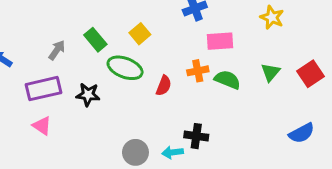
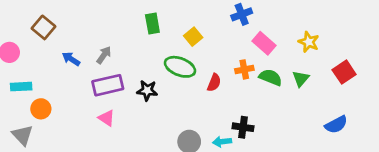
yellow star: (272, 17) -> (309, 42), moved
green rectangle: (95, 40) -> (152, 24), moved, turned 30
pink rectangle: (220, 41) -> (264, 43), turned 45
gray arrow: (57, 50) -> (104, 55), moved
green triangle: (270, 72) -> (301, 79), moved

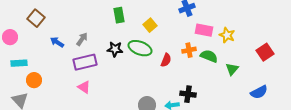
yellow star: (309, 42) -> (227, 35), moved
pink rectangle: (264, 43) -> (204, 30), turned -30
green triangle: (301, 79) -> (232, 69), moved
black star: (147, 90) -> (115, 49), moved

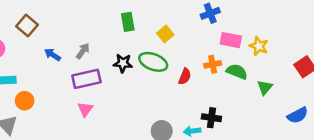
pink triangle: (84, 87) -> (85, 109), turned 32

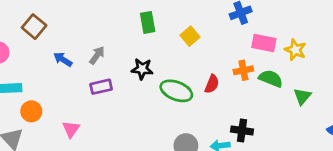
green ellipse: (153, 62) -> (176, 91), moved
purple rectangle: (86, 79) -> (101, 87), size x0.7
pink triangle: (85, 109) -> (71, 129), moved

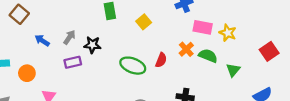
black star: (142, 69) -> (92, 45), moved
orange cross: (243, 70) -> (186, 49), turned -32
orange circle: (31, 111) -> (27, 73), moved

